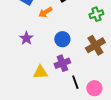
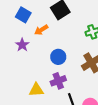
purple star: (26, 38) -> (22, 45), moved

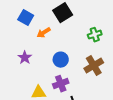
purple star: (22, 45) -> (25, 58), moved

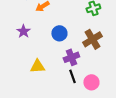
purple cross: (61, 84) -> (71, 57), moved

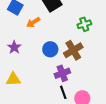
brown cross: (92, 39) -> (73, 50), moved
yellow triangle: (37, 66) -> (13, 79), moved

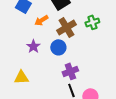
purple star: (14, 47) -> (33, 46), moved
brown cross: (73, 50) -> (66, 27), moved

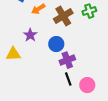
blue circle: (58, 47) -> (56, 44), moved
yellow triangle: (21, 77) -> (13, 54), moved

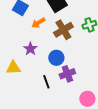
black line: (68, 79) -> (46, 82), moved

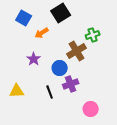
brown cross: (63, 30) -> (77, 51), moved
yellow triangle: (13, 68) -> (17, 91), moved

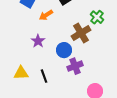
green cross: (93, 35) -> (97, 17), turned -32
black line: (50, 92) -> (44, 76), moved

